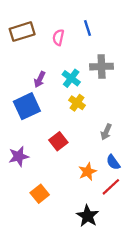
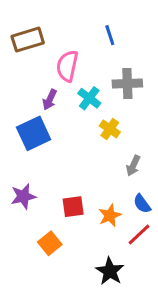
pink semicircle: (58, 37) -> (67, 66), moved, size x1.5
yellow cross: (77, 103) -> (110, 129), moved
red square: (58, 141) -> (73, 207), moved, turned 30

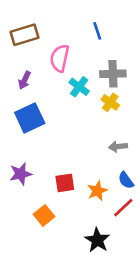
purple arrow: (50, 100) -> (25, 80), moved
yellow cross: (110, 129) -> (110, 102), moved
gray arrow: (133, 166) -> (118, 147), turned 60

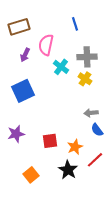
purple arrow: (25, 80) -> (25, 55), moved
blue semicircle: (126, 180) -> (97, 130), moved
orange square: (44, 215) -> (31, 175), moved
black star: (97, 240) -> (68, 170), moved

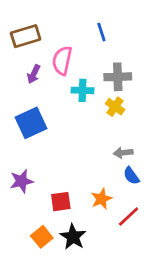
cyan cross: (61, 67) -> (82, 90), turned -35
red square: (50, 141) -> (61, 202), moved
black star: (68, 170) -> (73, 237), moved

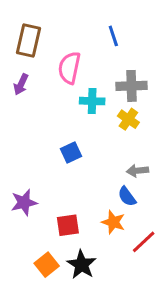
brown rectangle: (26, 36) -> (29, 40), turned -60
purple arrow: (34, 74) -> (21, 84), moved
blue square: (31, 123) -> (71, 153), moved, size x0.6
blue semicircle: (131, 176) -> (127, 196), moved
orange star: (101, 199) -> (113, 222), turned -30

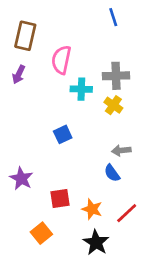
blue line: (113, 36) -> (113, 17), moved
purple star: (24, 202) -> (21, 178), turned -30
orange star: (113, 222) -> (92, 209), moved
black star: (82, 265) -> (96, 242), moved

